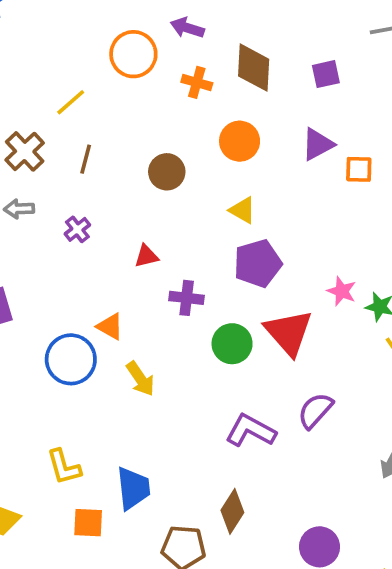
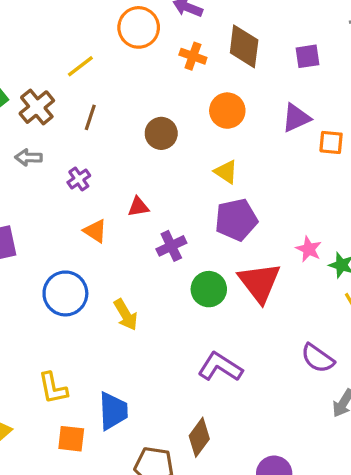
purple cross: (187, 298) -> (171, 246), turned -36
orange triangle: (110, 327) -> (95, 231), moved
purple semicircle: (315, 411) -> (318, 358), moved, turned -100

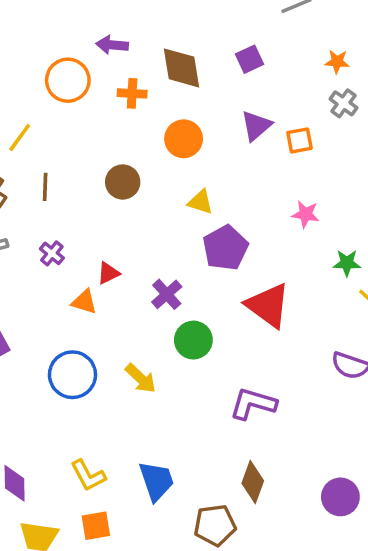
red triangle: (138, 207) -> (108, 273), moved
pink star: (309, 249) -> (306, 214), moved
green circle: (209, 289) -> (193, 340), moved
orange square: (71, 439) -> (96, 526), moved

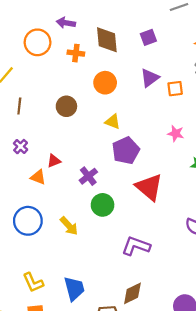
brown diamond: (253, 482) -> (132, 293), turned 40

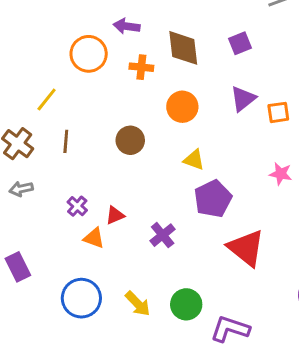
purple cross: (21, 147) -> (77, 206), moved
green circle: (103, 205) -> (186, 304), moved

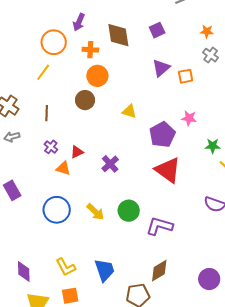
purple arrow: (127, 26) -> (79, 22), turned -72
yellow line: (47, 99) -> (43, 72), moved
orange circle: (182, 107) -> (97, 76), moved
brown line: (66, 141) -> (47, 113), moved
purple pentagon: (213, 199) -> (162, 135), moved

